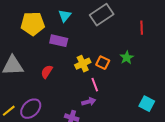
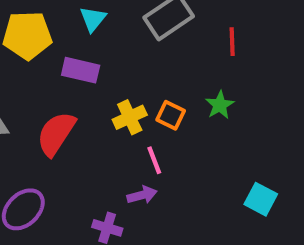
red line: (142, 28) -> (232, 42), moved
red semicircle: (47, 72) -> (56, 134), size x1.6

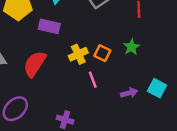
purple arrow: (142, 195) -> (129, 93), moved
cyan square: (261, 199) -> (157, 88), moved

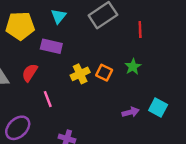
red semicircle: (35, 64) -> (30, 73), moved, size x0.7
pink line: (93, 80) -> (48, 99), moved

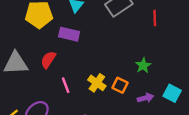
green star: (133, 67) -> (143, 65), moved
orange square: (104, 73) -> (120, 85), moved
yellow cross: (80, 74) -> (97, 83), moved, turned -30

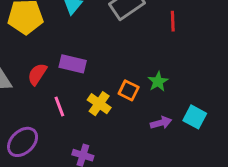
purple rectangle: (69, 34) -> (73, 64), moved
orange square: (120, 85) -> (129, 90), moved

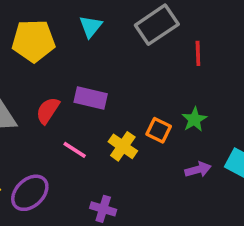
red line: (173, 21) -> (198, 53), moved
pink line: (59, 107) -> (75, 150), turned -36

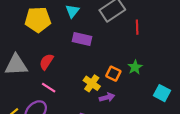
purple rectangle: (91, 98) -> (82, 39), moved
pink line: (75, 150) -> (49, 88), moved
purple arrow: (198, 170) -> (107, 97), moved

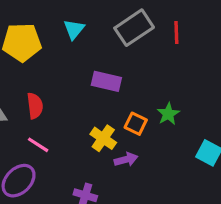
red line: (137, 27) -> (176, 33), moved
purple rectangle: (82, 39) -> (106, 81), moved
red semicircle: (46, 62) -> (35, 106), turned 140

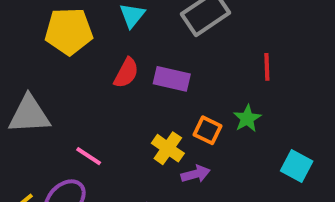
red line: (176, 33) -> (267, 67), moved
red semicircle: (35, 106) -> (126, 73), moved, turned 35

